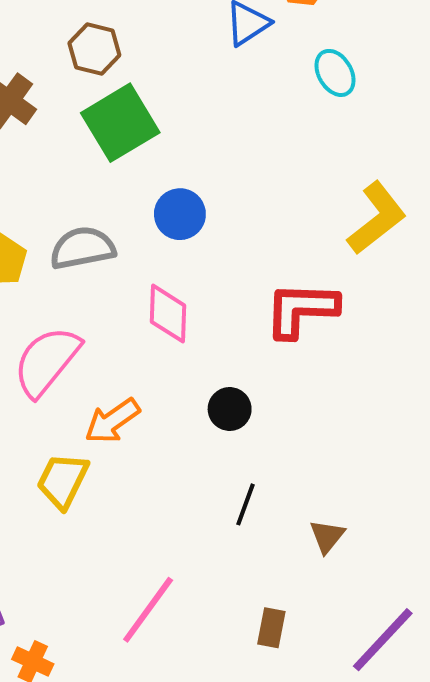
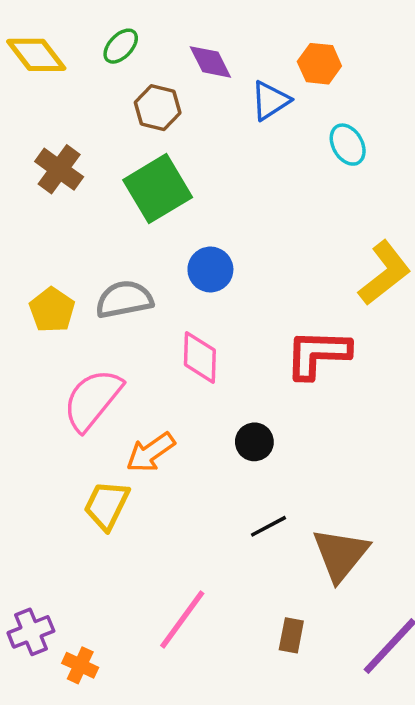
brown hexagon: (94, 49) -> (158, 108), moved
black line: (246, 504) -> (268, 526), turned 42
brown triangle: (327, 536) -> (341, 554), size x1.8

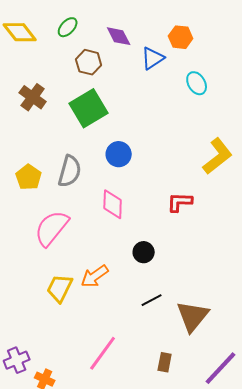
gray semicircle: (124, 299) -> (70, 171), turned 116
red L-shape: (318, 354) -> (180, 202), size x0.7
orange arrow: (151, 452) -> (95, 276), moved

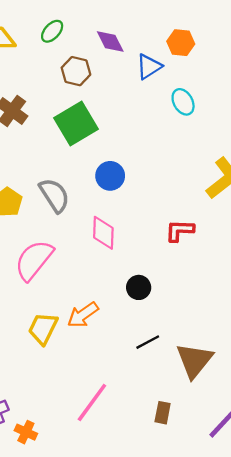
cyan ellipse: (197, 83) -> (183, 102), moved
gray semicircle: (70, 171) -> (54, 195), turned -48

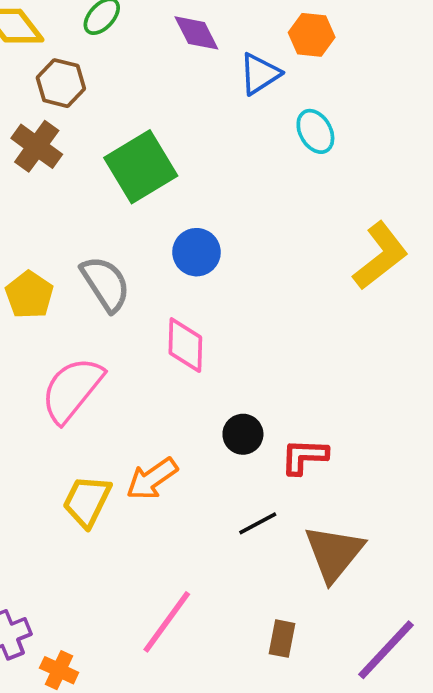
brown hexagon: (76, 71) -> (61, 83), moved
red L-shape: (180, 231) -> (304, 457), moved

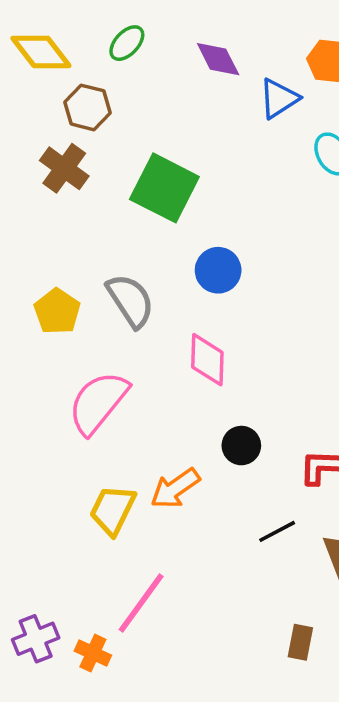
green square: (141, 167) -> (164, 188), turned -32
black circle: (243, 434) -> (241, 446), moved
pink line: (167, 622) -> (141, 603), moved
orange cross: (59, 670) -> (93, 653), moved

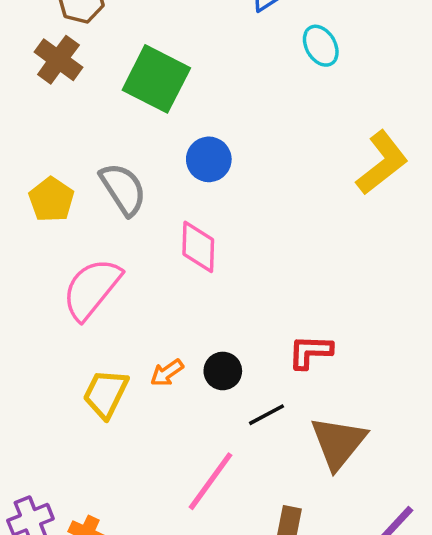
black circle: (241, 446) -> (223, 371), moved
orange arrow: (175, 488) -> (167, 373), size x0.7
pink line: (141, 603) -> (211, 481), moved

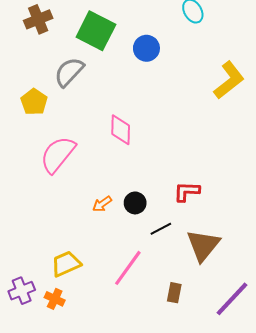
brown cross: (58, 60) -> (38, 19), turned 32
blue circle: (209, 159) -> (146, 48), moved
gray semicircle: (123, 189) -> (69, 72), moved, turned -104
yellow trapezoid: (106, 394) -> (66, 264), moved, turned 40

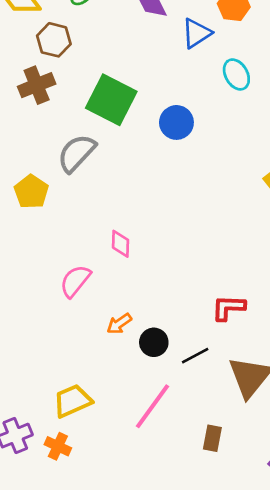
pink diamond: (121, 130) -> (121, 244), moved, size x0.7
pink semicircle: (58, 154) -> (75, 281), moved, size x0.7
black circle: (135, 203) -> (154, 342), moved

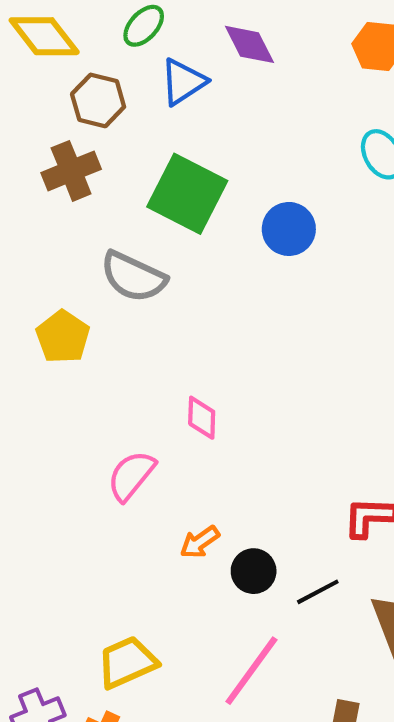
blue triangle: (196, 33) -> (183, 82), moved
gray semicircle: (77, 153) -> (133, 277), turned -108

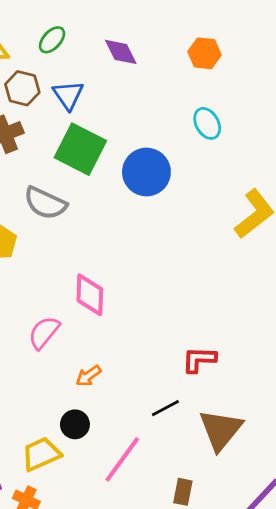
blue triangle: (183, 82) -> (68, 95), moved, turned -32
blue circle: (289, 229) -> (146, 172), size x1.4
pink diamond: (202, 418) -> (90, 295), size x1.5
black circle: (254, 571) -> (75, 424), moved

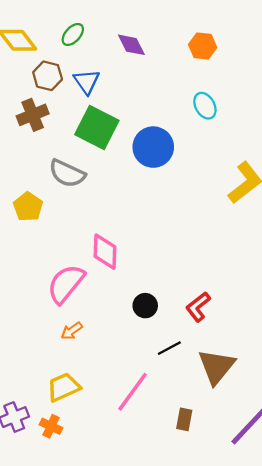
pink semicircle: (44, 333) -> (66, 284), size x1.4
red L-shape: (199, 360) -> (198, 307), turned -40
orange arrow: (88, 376) -> (72, 331), moved
black circle: (75, 424) -> (145, 306), moved

